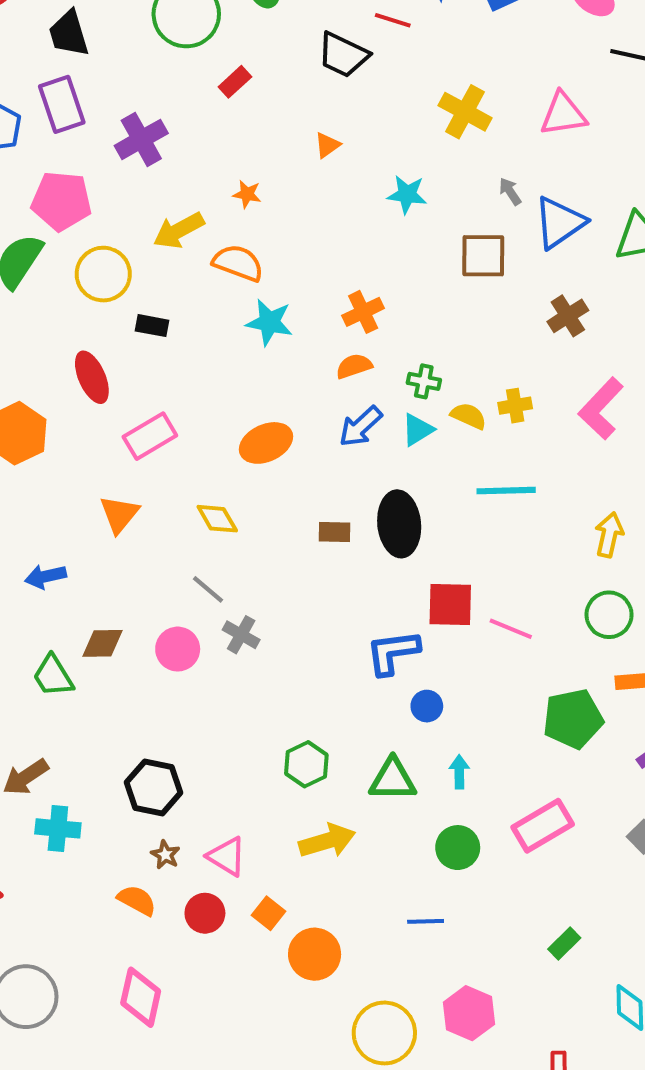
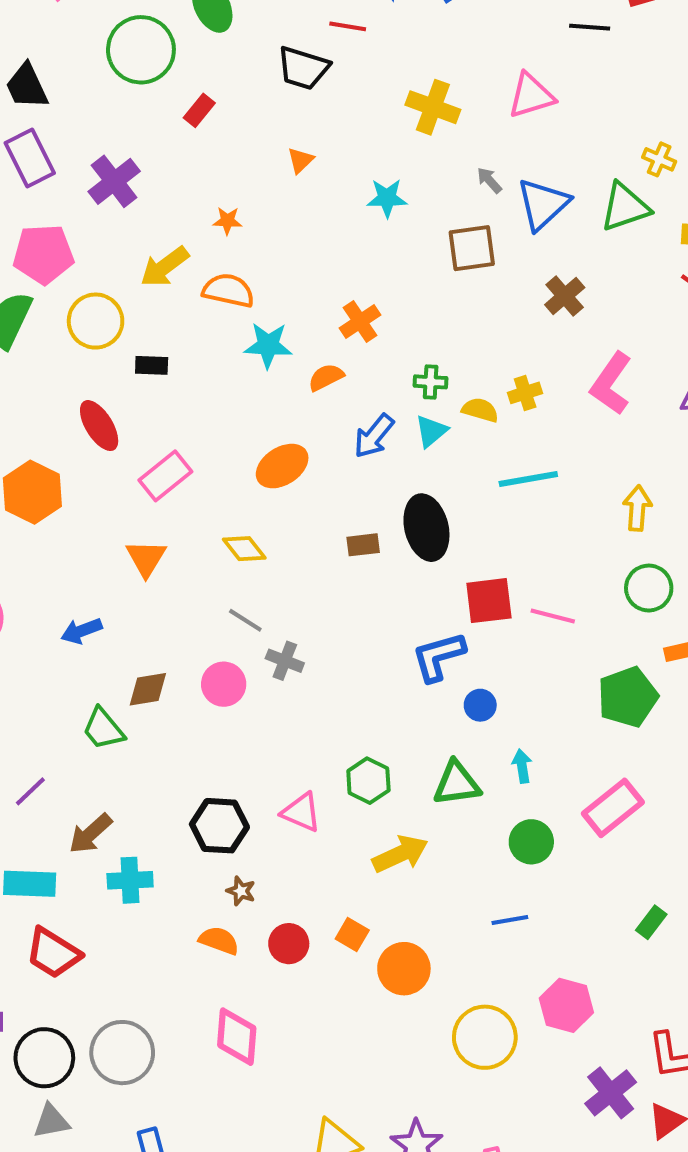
orange semicircle: (354, 366) -> (326, 377), moved
pink triangle: (227, 857) -> (301, 812), moved

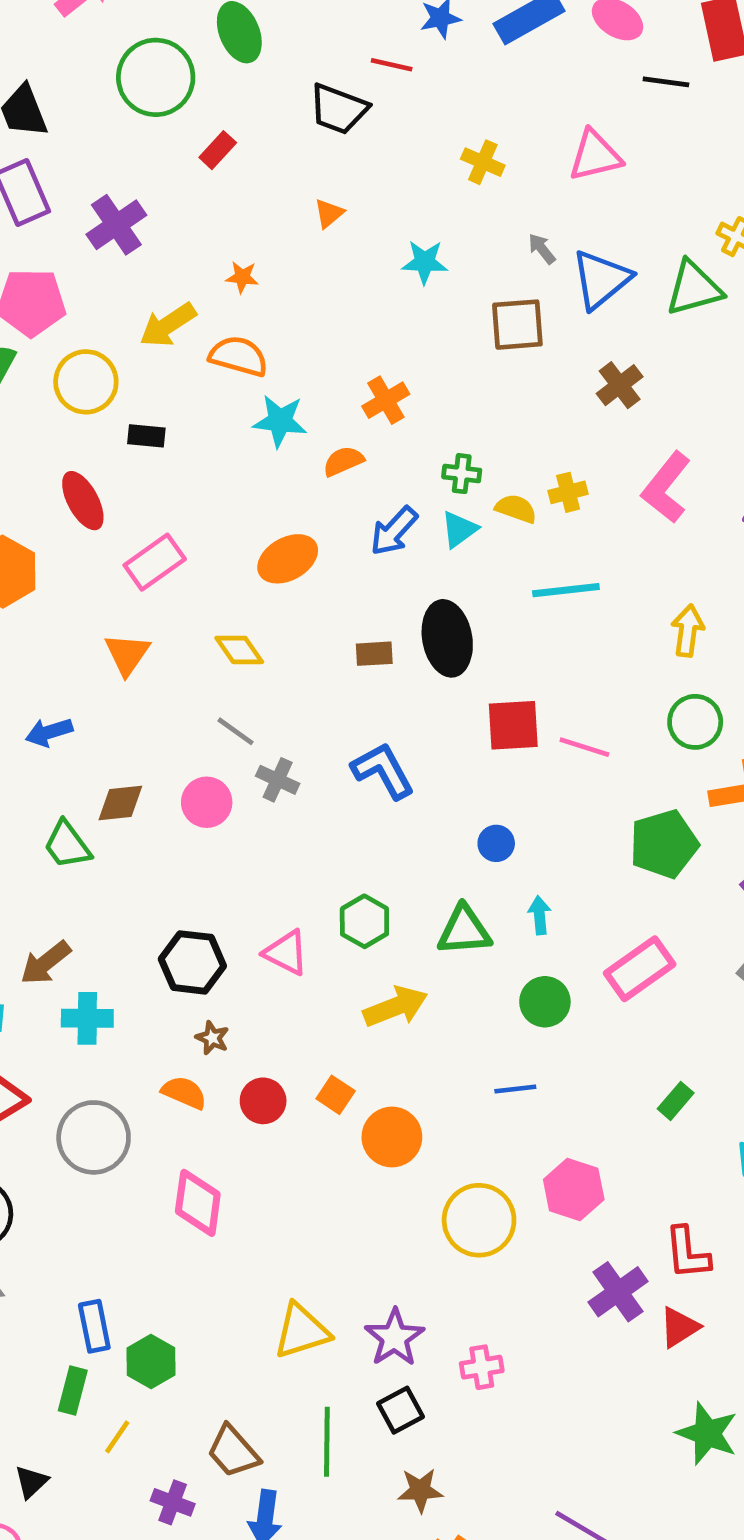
yellow cross: (433, 107) -> (483, 162), size x0.7
blue L-shape: (439, 657) -> (383, 771), moved, turned 74
gray circle: (122, 1053) -> (94, 1137), moved

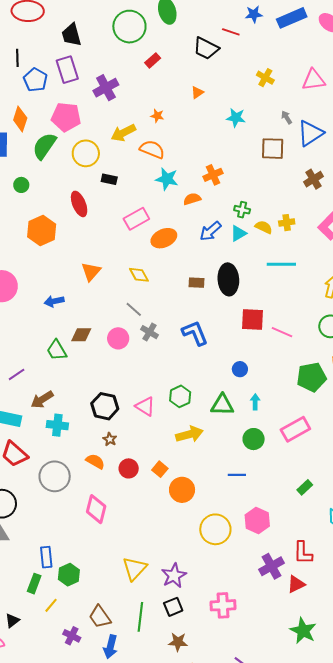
pink rectangle: (155, 562) -> (136, 219), moved
yellow triangle: (302, 1331) -> (135, 569), turned -36
pink cross: (482, 1367) -> (223, 605), moved, size x1.4

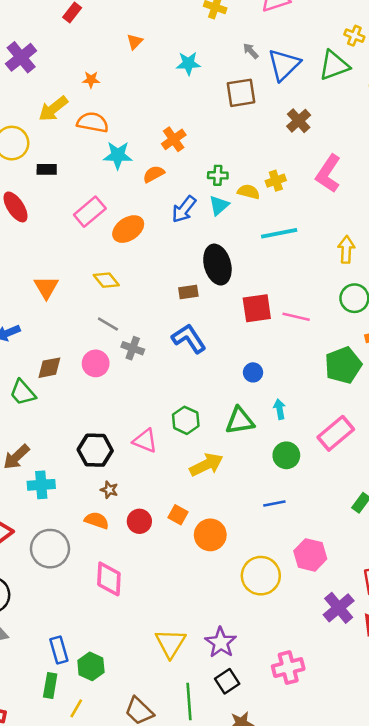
brown rectangle: (197, 283) -> (188, 292), moved

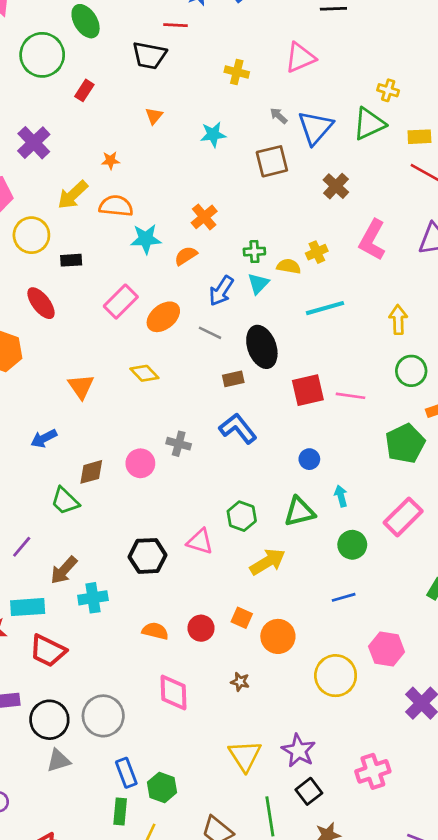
gray line: (108, 324) -> (210, 333), moved
brown star: (109, 490) -> (240, 682), moved
gray circle: (50, 549) -> (103, 716), moved

